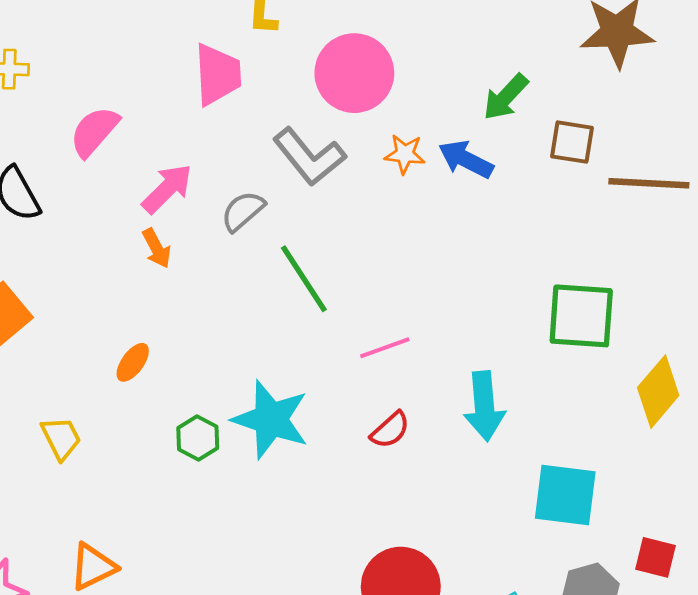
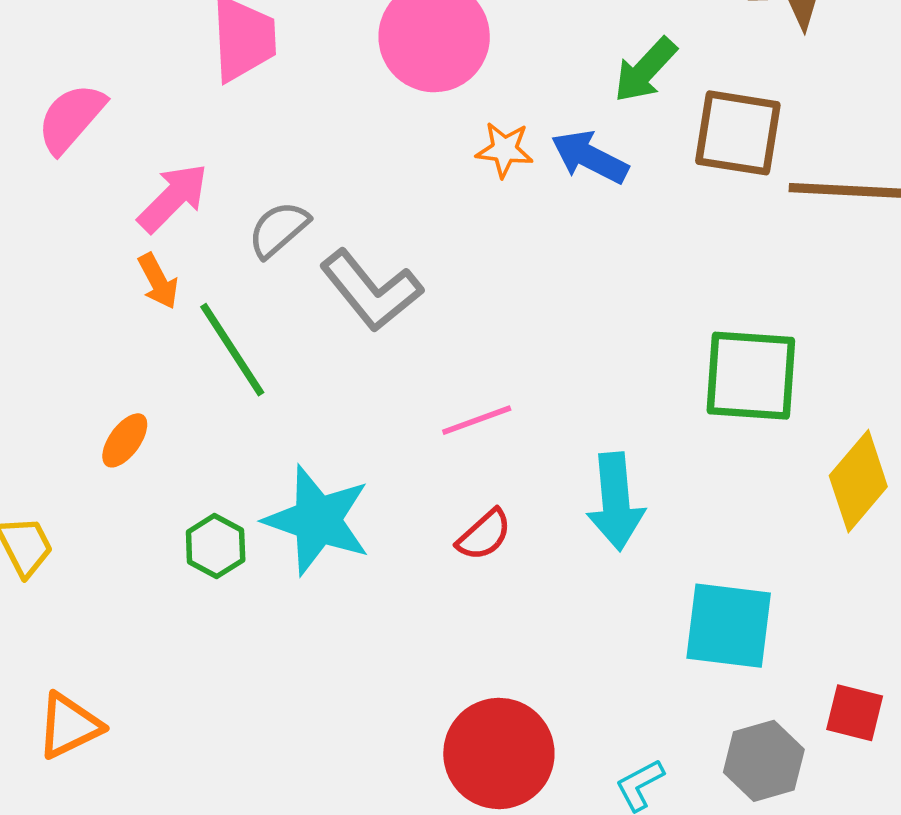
brown square: (572, 142) -> (738, 133), size x1.4
gray L-shape: (309, 157) -> (371, 290), moved
green line: (304, 279) -> (232, 350), moved

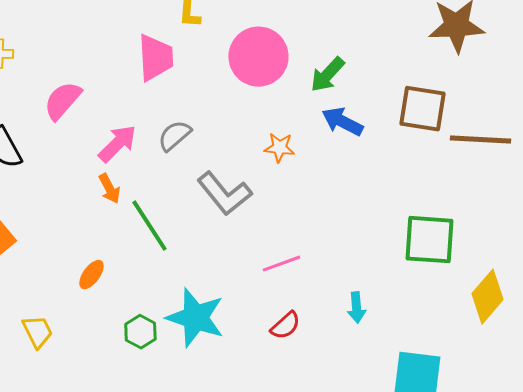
green arrow: (645, 70) -> (327, 75), moved
orange star: (504, 150) -> (279, 148), moved
gray semicircle: (279, 229) -> (174, 136), moved
cyan arrow: (616, 502) -> (356, 308), size x0.6

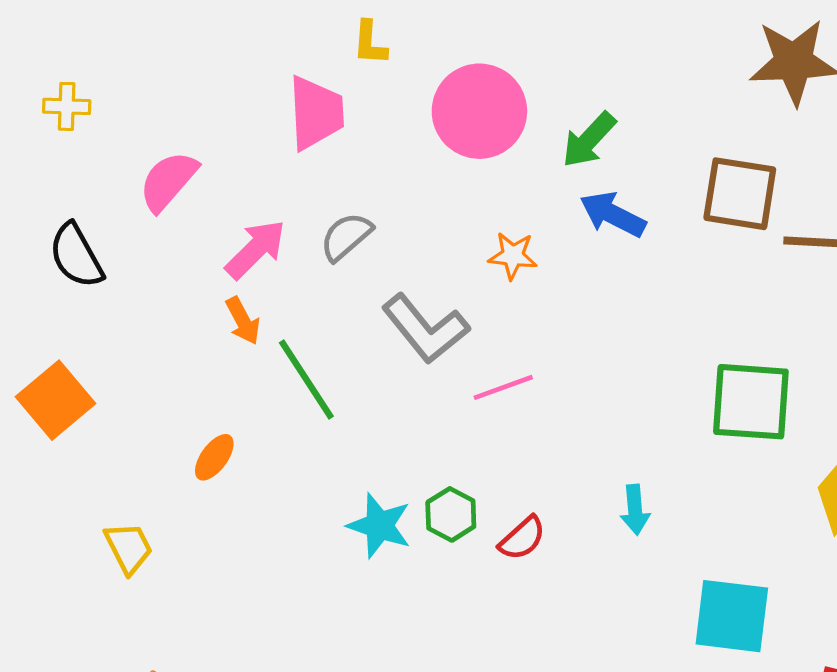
pink line: (281, 264) -> (503, 387), moved
cyan star: (195, 318) -> (379, 526), size x0.7
green hexagon: (140, 332) -> (451, 514), moved

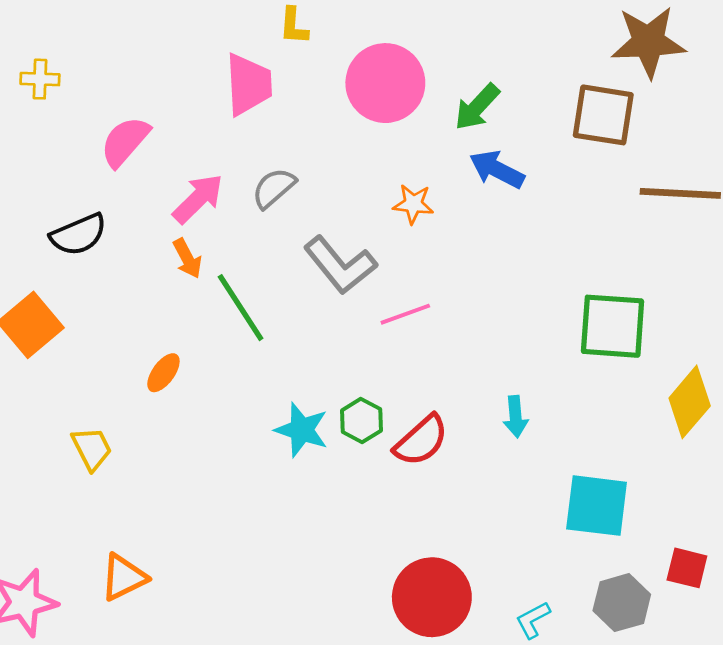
brown square: (740, 194) -> (603, 115), moved
black semicircle: (76, 256) -> (78, 235), moved, turned -84
red semicircle: (522, 538) -> (421, 440), size x1.4

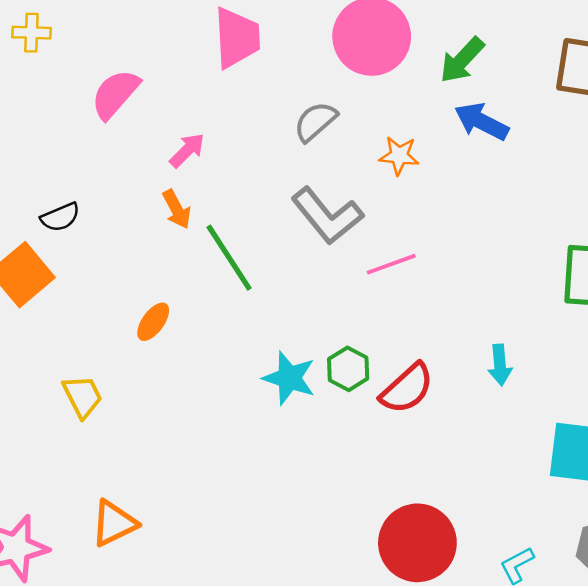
gray semicircle: (274, 188) -> (315, 122), moved
pink arrow: (198, 199) -> (187, 150), size x0.7
black semicircle: (78, 235) -> (60, 217), moved, size x0.7

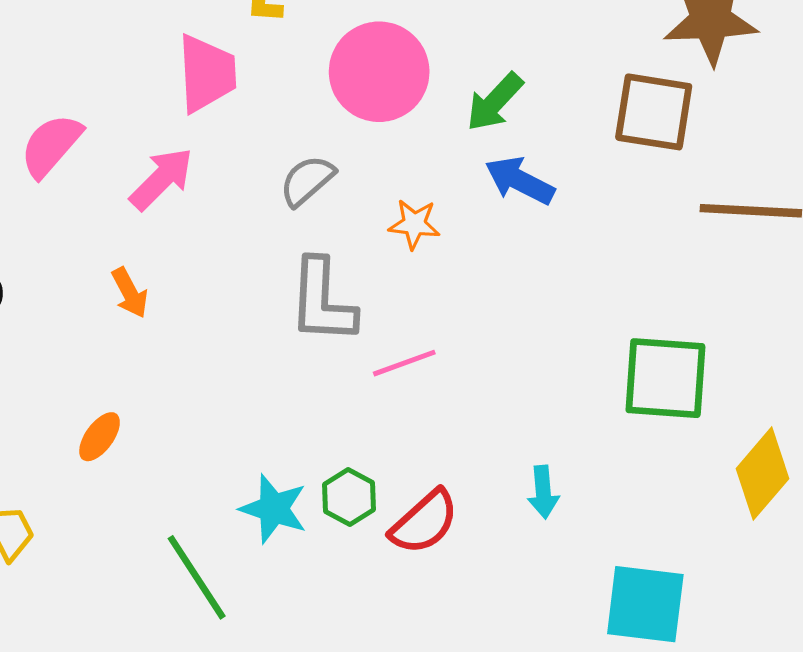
pink arrow: (187, 150) -> (161, 179), moved, size x1.4
gray L-shape: (327, 216) -> (322, 301), turned 42
green line: (229, 258) -> (197, 577), moved

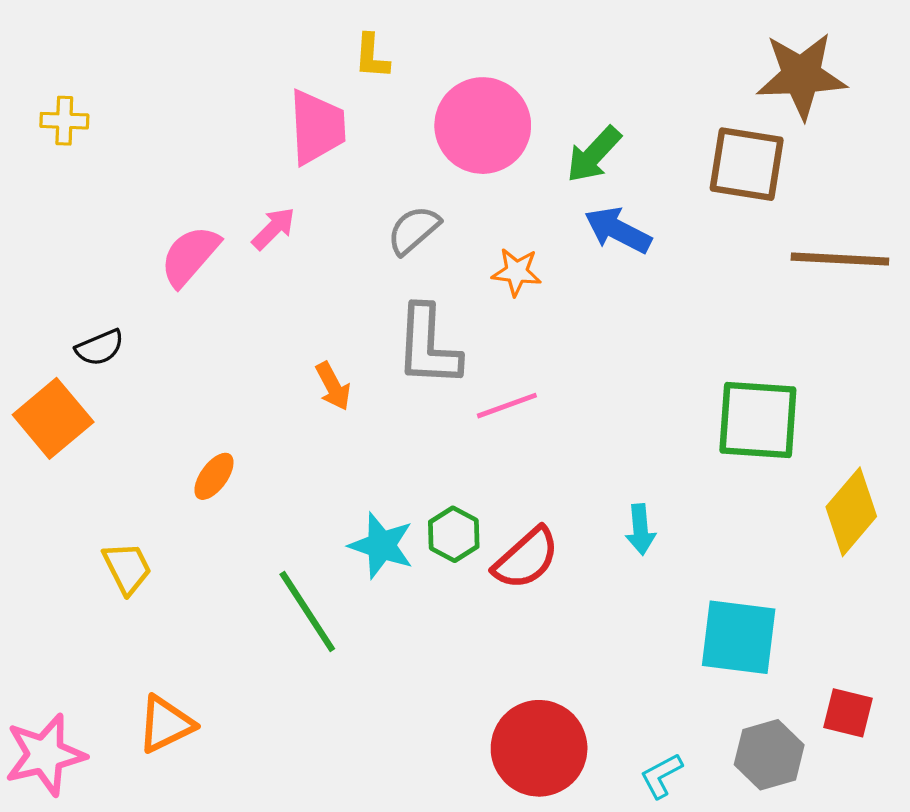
pink semicircle: (51, 145) -> (190, 256), moved
pink arrow: (161, 179) -> (274, 229), size x0.7
orange arrow: (130, 293) -> (333, 386), moved

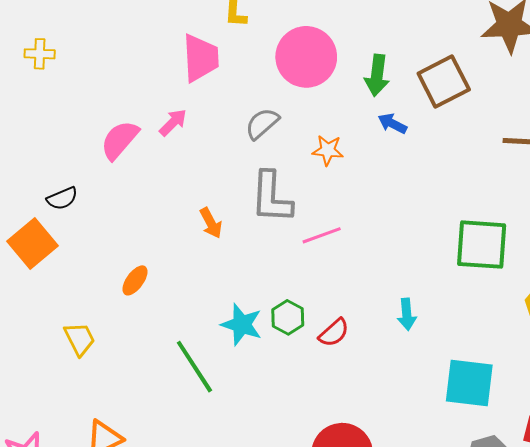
green arrow: (594, 154) -> (377, 75), turned -36
brown square: (747, 164) -> (444, 82), moved, turned -36
blue arrow: (618, 230) -> (392, 124), size x0.7
red semicircle: (526, 558) -> (334, 333), size x0.7

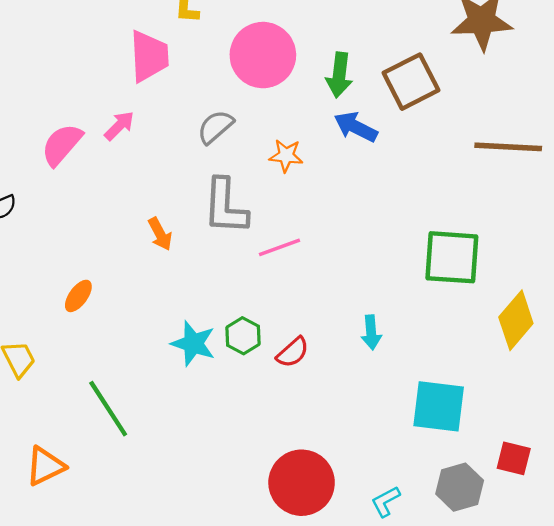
blue arrow: (392, 124) -> (356, 127), size x1.4
green line: (194, 367) -> (108, 409), moved

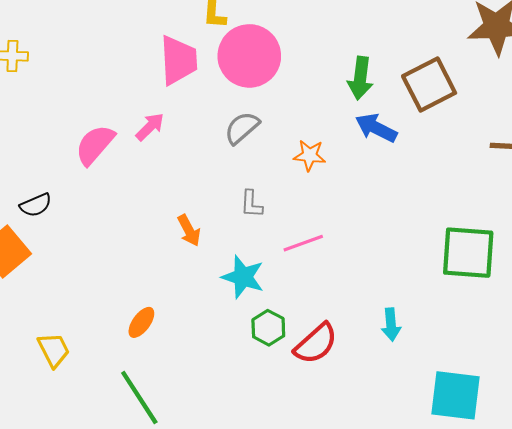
pink circle: (263, 55) -> (249, 56), moved
gray L-shape: (225, 206) -> (251, 204), size x0.5
orange ellipse: (78, 296) -> (141, 322), moved
cyan star: (193, 343) -> (243, 277), moved
red semicircle: (293, 352) -> (316, 344), size x1.4

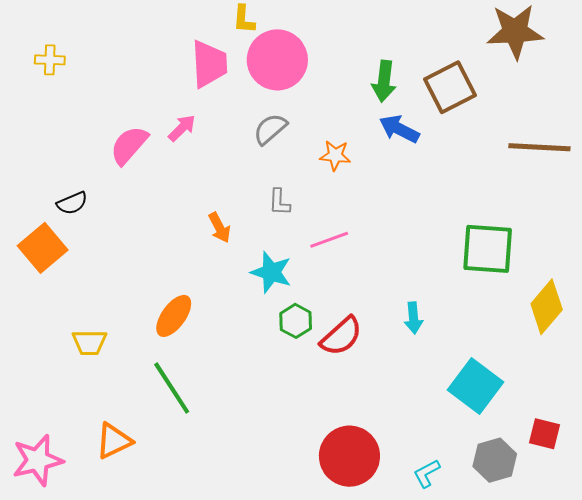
orange ellipse: (141, 322) -> (174, 316), size x1.4
yellow trapezoid: (54, 350) -> (89, 342), turned 117
cyan square: (455, 395) -> (475, 386), turned 30

